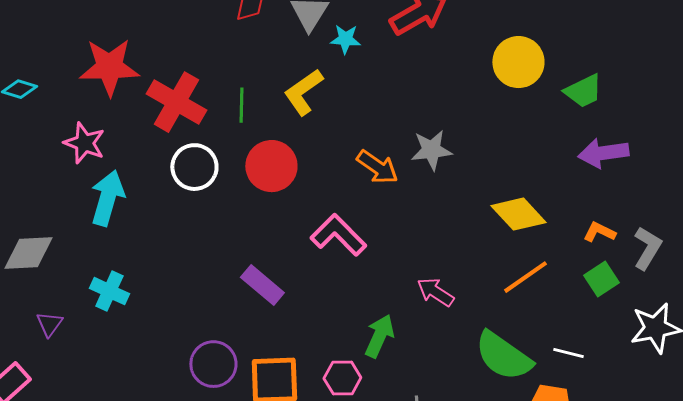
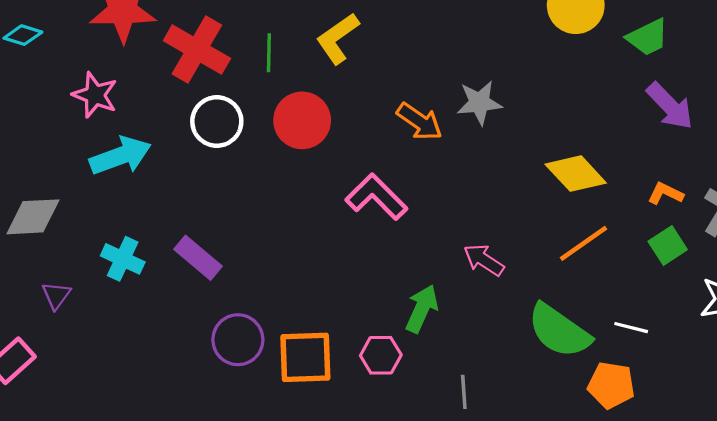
purple arrow: (603, 153) -> (670, 106), turned -126
cyan arrow: (107, 198) -> (120, 156), turned 54
purple rectangle: (262, 285) -> (198, 258), moved

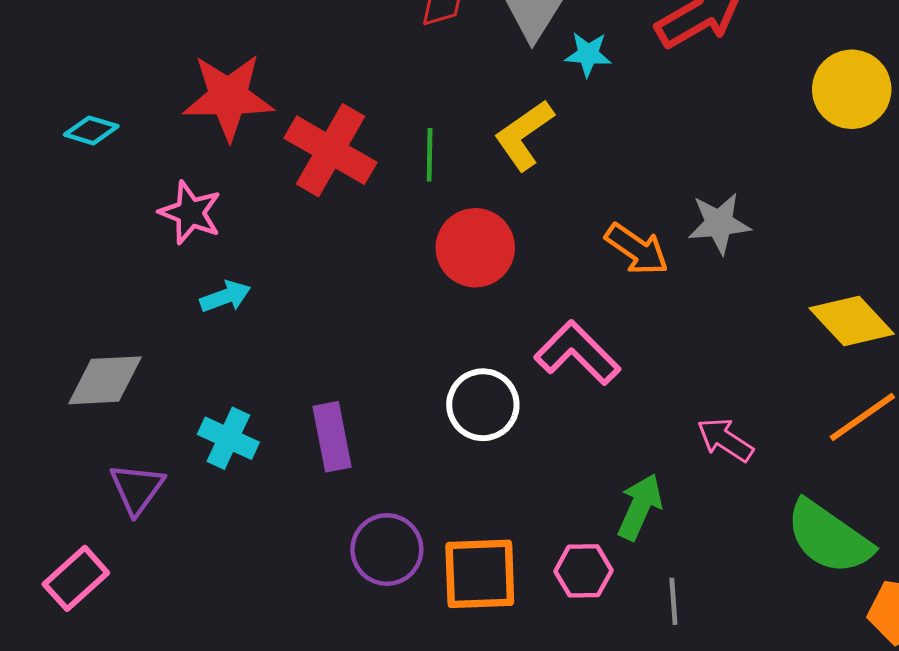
white circle: (217, 121) -> (483, 405), moved
cyan arrow: (120, 156) -> (225, 297), size x0.6
purple rectangle: (198, 258) -> (332, 437), turned 39
purple triangle: (56, 295) -> (137, 489), size x1.4
gray line: (464, 392) -> (673, 601), moved

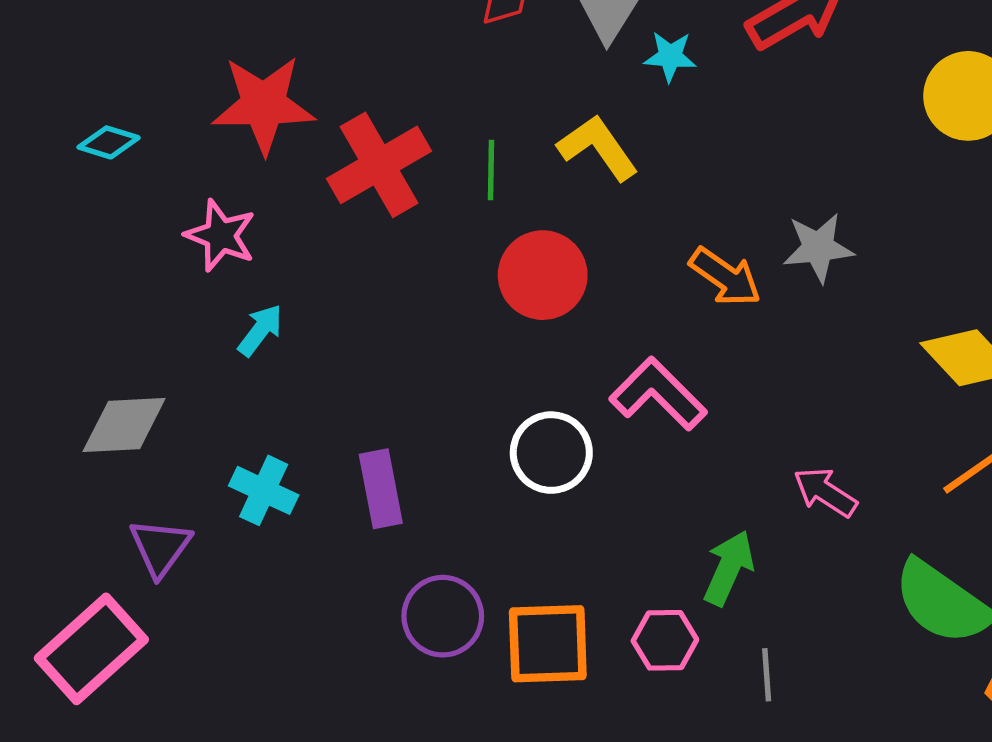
yellow L-shape: (524, 135) -> (598, 148), turned 90
red cross: (330, 150) -> (379, 165), turned 30
cyan arrow: (225, 297) -> (260, 330), turned -33
pink rectangle: (76, 578) -> (91, 649), size x1.5

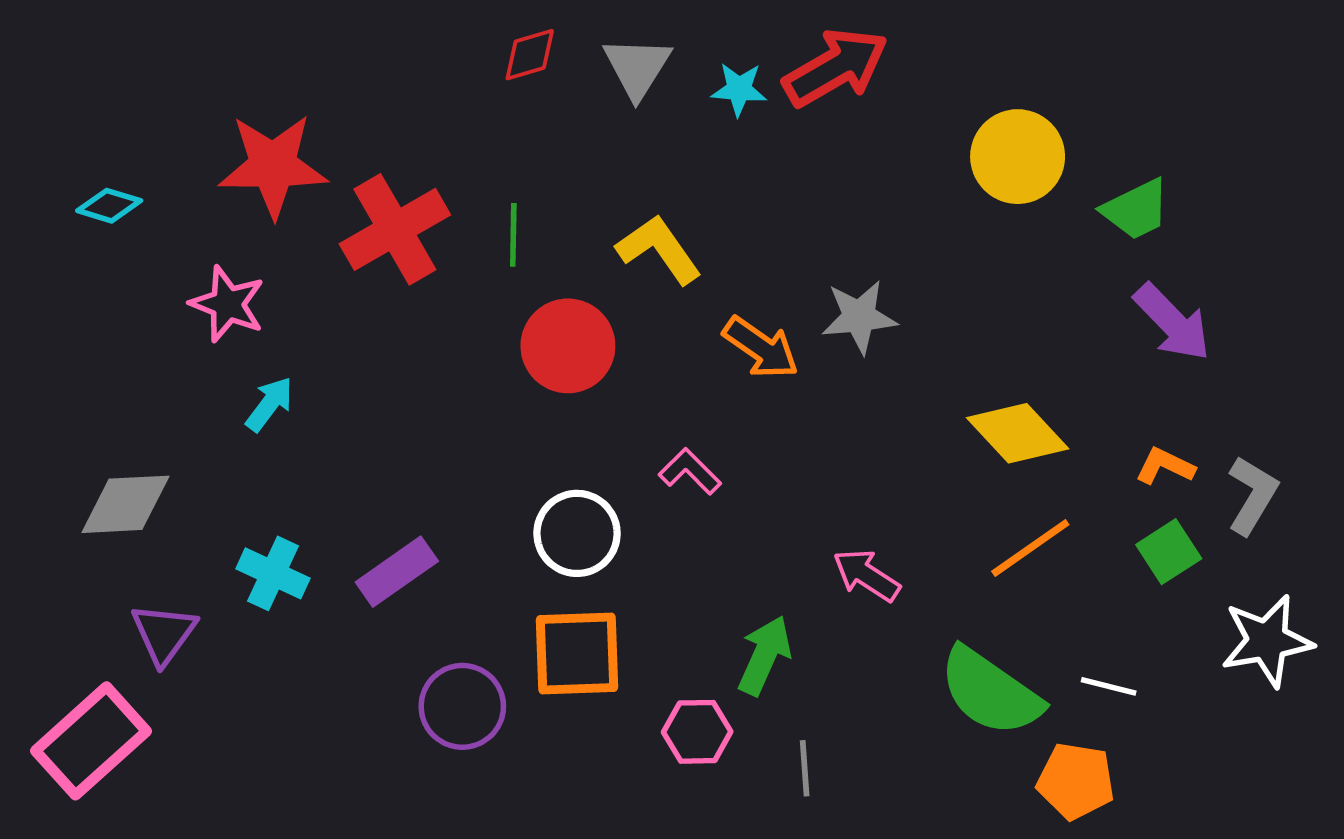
cyan star: (670, 56) -> (739, 89), moved
yellow L-shape: (598, 148) -> (659, 249), moved
pink L-shape: (658, 394) -> (690, 472), size x0.6
purple rectangle: (381, 489) -> (397, 572), turned 66
orange square: (548, 644) -> (577, 654), moved

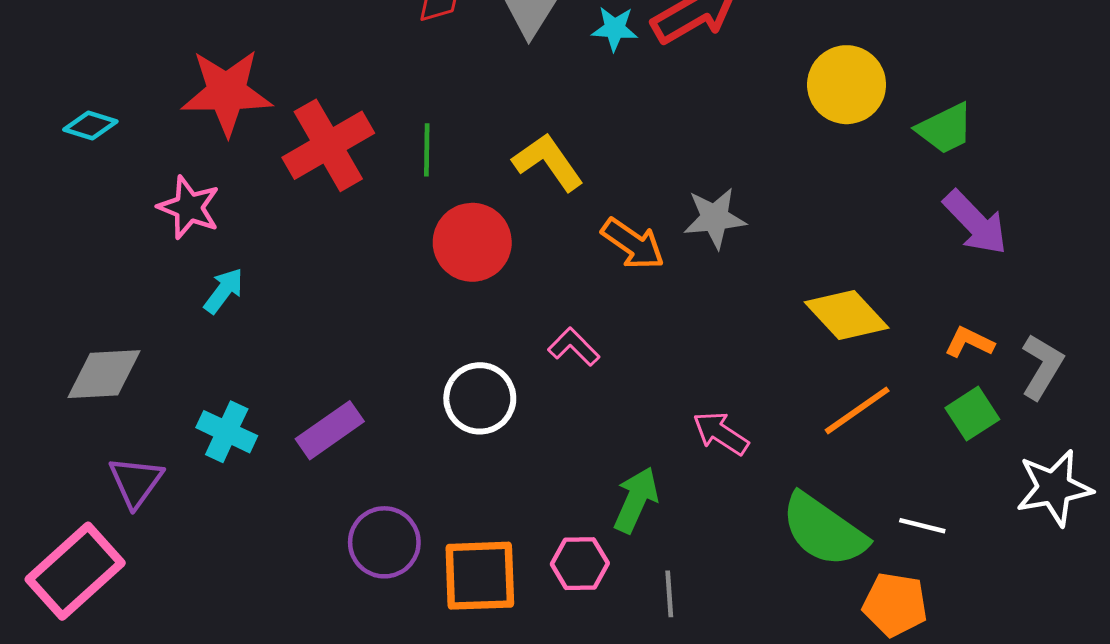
orange square: (577, 654) -> (480, 576), moved

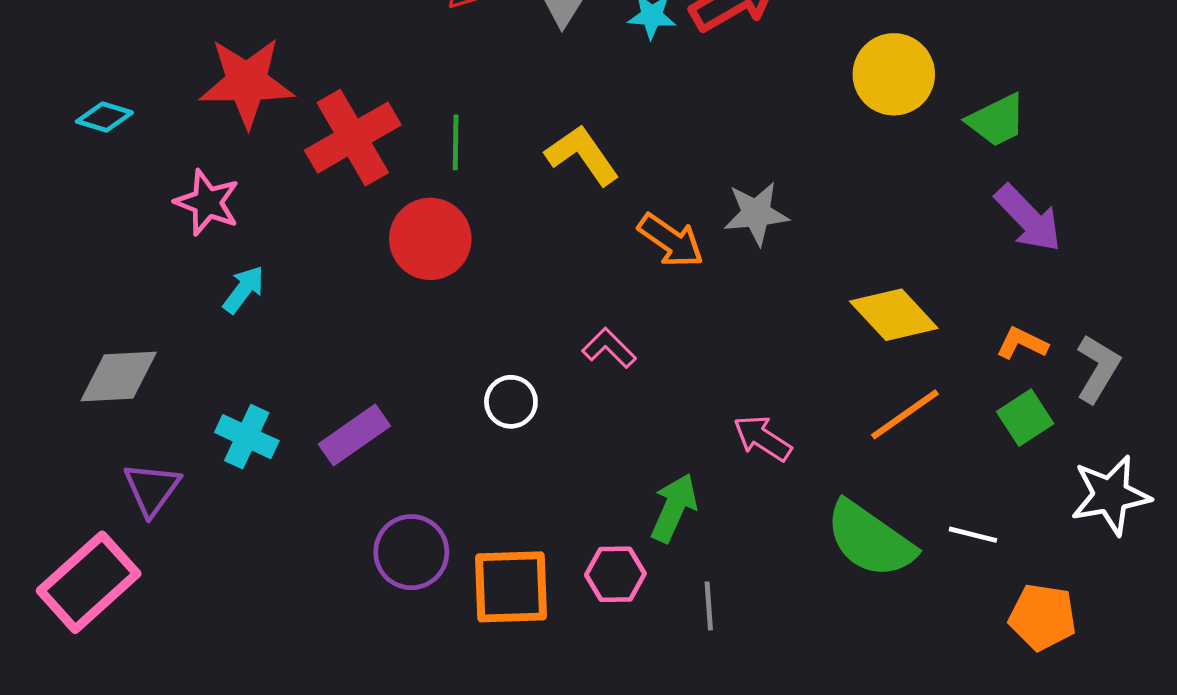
red circle: (472, 242) -> (430, 239), moved
white circle: (480, 398) -> (511, 402), size x0.7
orange pentagon: (895, 604) -> (1043, 617), moved

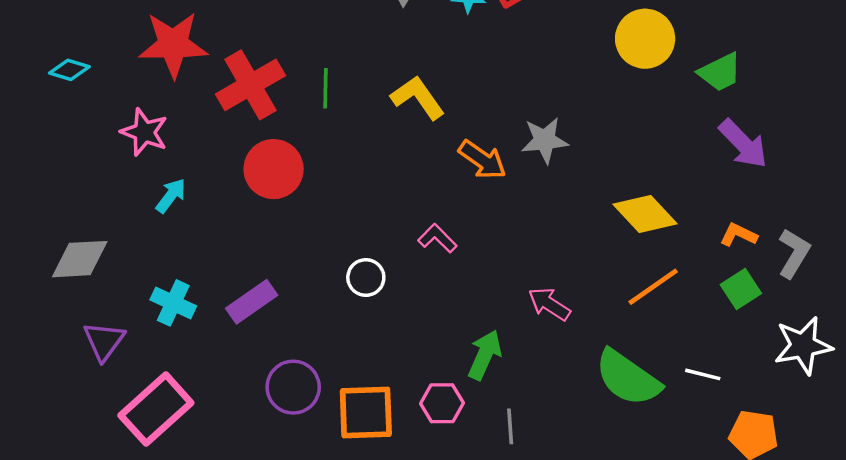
red circle: (430, 239) -> (274, 169), moved
pink rectangle: (89, 582) -> (156, 409), moved

